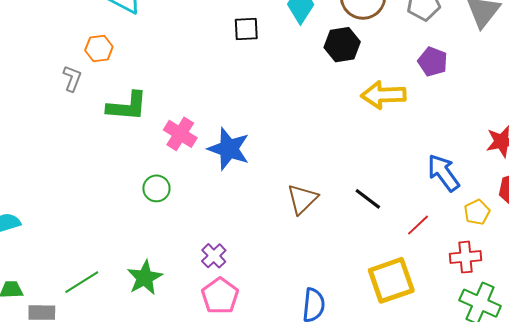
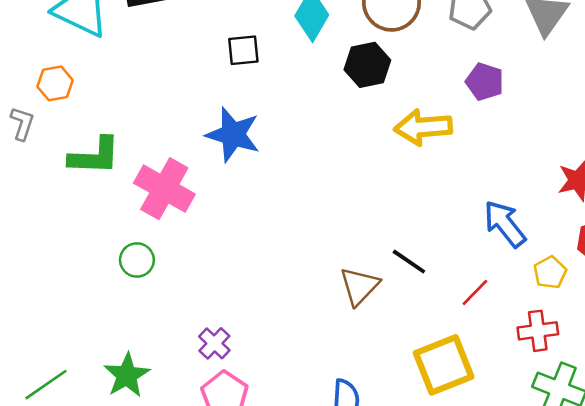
pink cross: (180, 134) -> (164, 189), size x1.4
blue star: (229, 149) -> (233, 135), moved
brown triangle: (302, 199) -> (359, 286), moved

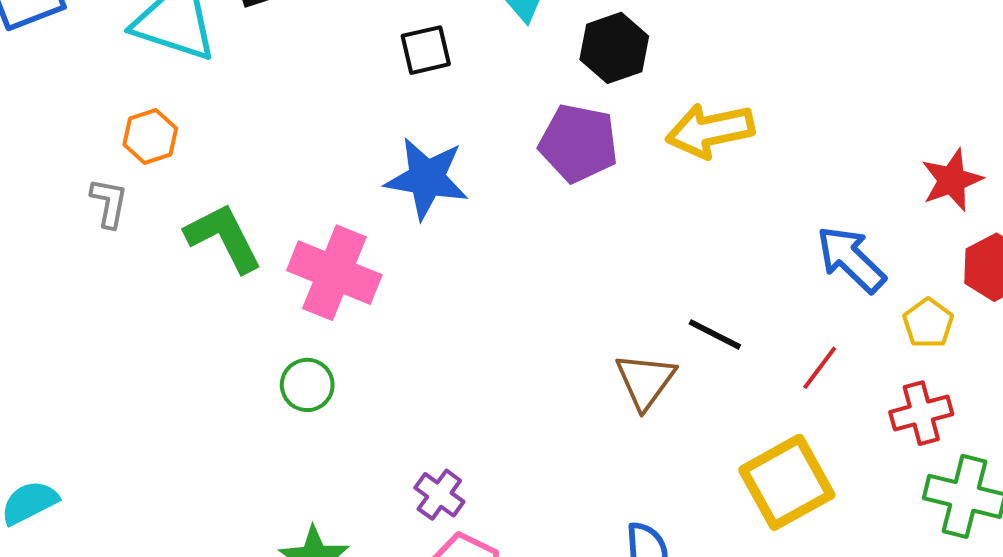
purple pentagon: (485, 82) -> (578, 143), moved, size x1.4
green L-shape: (95, 156) -> (224, 238), turned -112

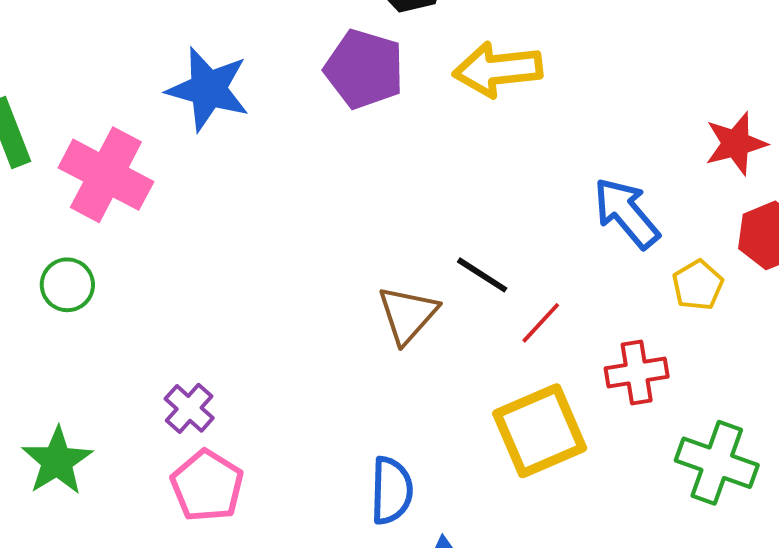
red line: (820, 368) -> (541, 323), moved
red cross: (921, 413) -> (637, 373), moved

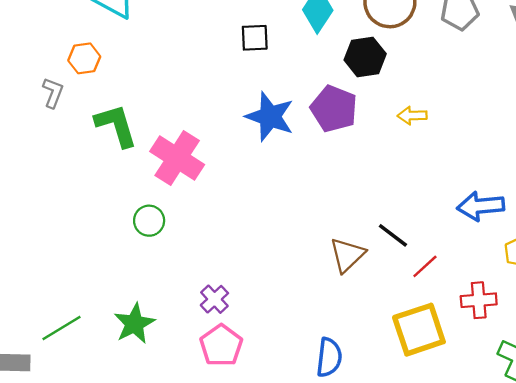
yellow arrow: (498, 69) -> (412, 116), size x0.6
blue star: (208, 89) -> (270, 117), moved
blue arrow: (626, 213) -> (481, 206), turned -60

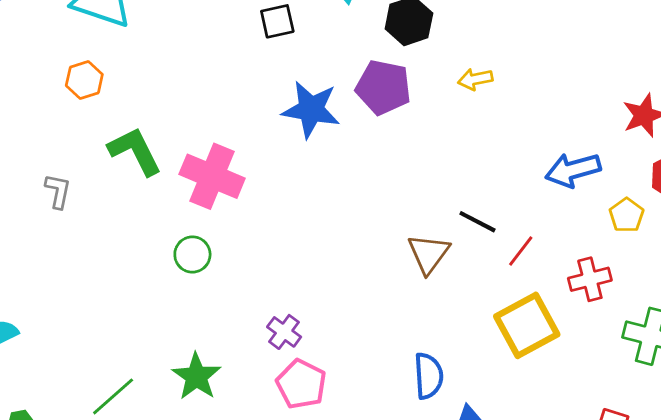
gray L-shape: (53, 93) -> (58, 191), moved

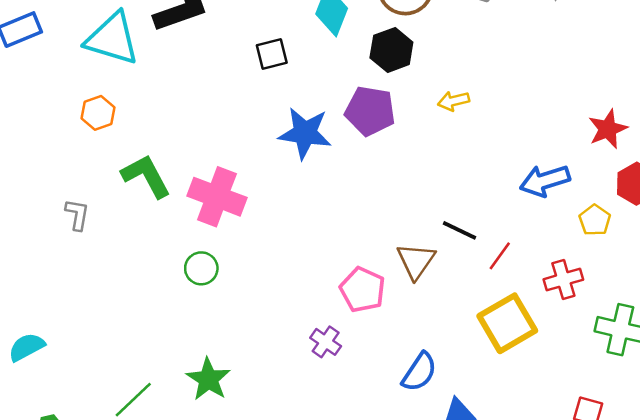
purple cross: (284, 332) -> (326, 342), moved
blue semicircle: (429, 376) -> (419, 372), turned 39
pink pentagon: (301, 384) -> (362, 290), moved

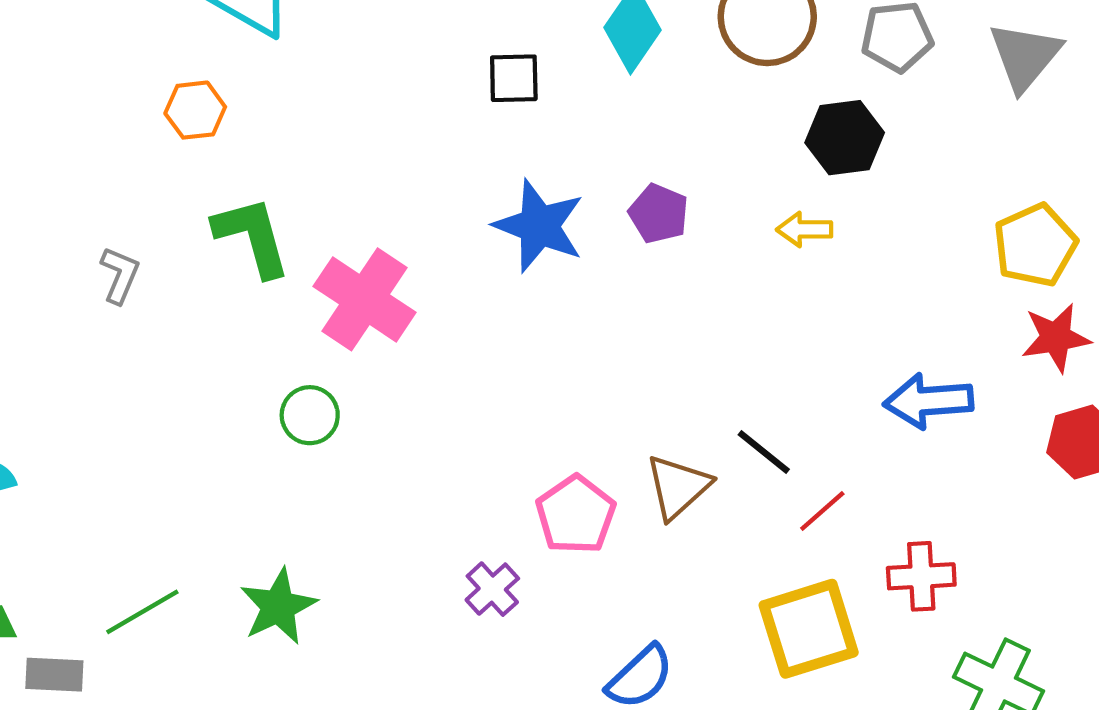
black hexagon: (391, 50) -> (845, 138), moved
purple pentagon: (370, 111) -> (659, 214), size x0.7
yellow pentagon: (595, 220) -> (1035, 245), moved, size x1.5

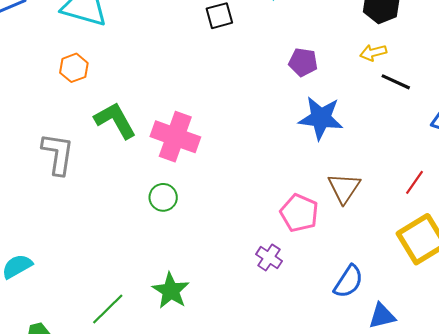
blue star: (539, 226) -> (321, 118), moved
gray L-shape: (120, 275) -> (58, 154), size x1.6
black line: (764, 452) -> (396, 82), moved

